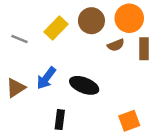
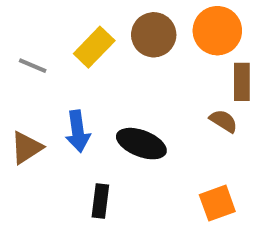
brown semicircle: (116, 45) -> (223, 121), moved, turned -126
blue arrow: (46, 78) -> (78, 131), turned -45

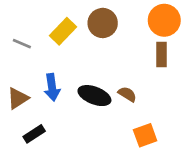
orange circle: (217, 31) -> (164, 20), moved
brown semicircle: (223, 121) -> (127, 94), moved
black rectangle: (100, 201) -> (34, 134), moved, turned 50

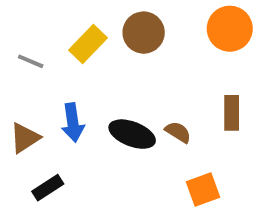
brown rectangle: (162, 54) -> (232, 113), moved

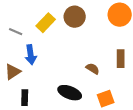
blue arrow: (73, 123) -> (31, 55), moved
black ellipse: (132, 134) -> (70, 93), moved
black rectangle: (48, 188) -> (25, 98), turned -56

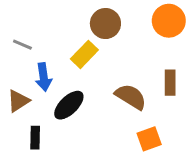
yellow rectangle: (46, 23) -> (84, 54), moved
brown semicircle: (93, 69) -> (131, 97), size x1.6
black ellipse: (70, 93) -> (69, 105), moved, turned -65

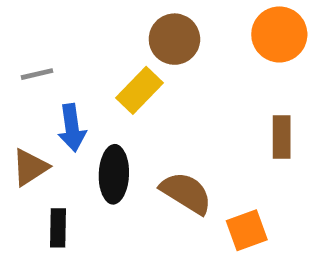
gray line: (22, 45) -> (37, 74), turned -36
brown semicircle: (131, 97) -> (186, 193), moved
black ellipse: (69, 105) -> (114, 174), turned -44

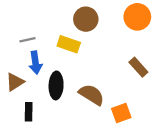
gray line: (37, 74) -> (27, 40), moved
yellow rectangle: (140, 90) -> (69, 44), turned 65
brown rectangle: (282, 137) -> (138, 67), turned -42

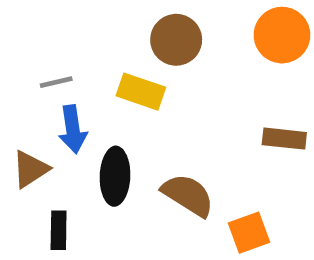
brown rectangle: (138, 67) -> (284, 139), turned -42

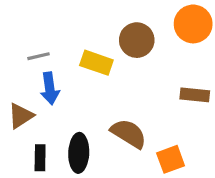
brown circle: (176, 40) -> (137, 40), moved
black ellipse: (115, 176) -> (79, 153), moved

